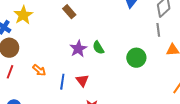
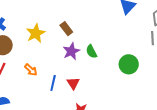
brown rectangle: (69, 12) -> (66, 29), moved
yellow star: (23, 15) -> (36, 33), moved

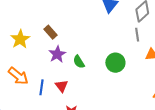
green semicircle: (91, 52) -> (79, 62), moved
orange arrow: (31, 70) -> (18, 76), size x1.5

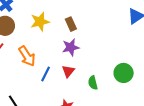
green semicircle: (79, 62) -> (93, 83), moved
red triangle: (62, 86) -> (68, 71), moved

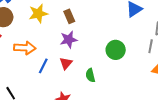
orange arrow: (27, 56) -> (25, 48), turned -55
green circle: (124, 73) -> (116, 50), moved

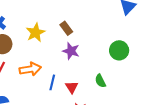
purple star: (69, 40) -> (71, 51), turned -30
red triangle: (66, 63) -> (72, 87), moved

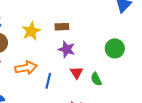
brown rectangle: (66, 28) -> (62, 27), turned -56
red triangle: (72, 87) -> (77, 73), moved

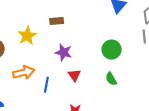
brown rectangle: (62, 27) -> (57, 21), moved
green semicircle: (96, 79) -> (111, 79), moved

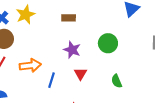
yellow star: (27, 36) -> (26, 15), moved
green circle: (112, 50) -> (108, 43), moved

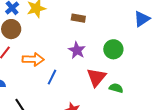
red triangle: (80, 74) -> (96, 77), moved, size x1.5
green semicircle: (117, 81) -> (116, 88), turned 120

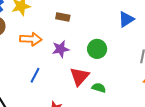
purple star: (77, 50) -> (61, 49), turned 30
orange arrow: (33, 59) -> (31, 39), moved

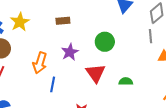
orange arrow: (31, 39) -> (40, 63), moved, turned 120
green semicircle: (99, 88) -> (126, 81), moved

